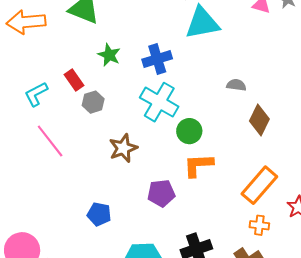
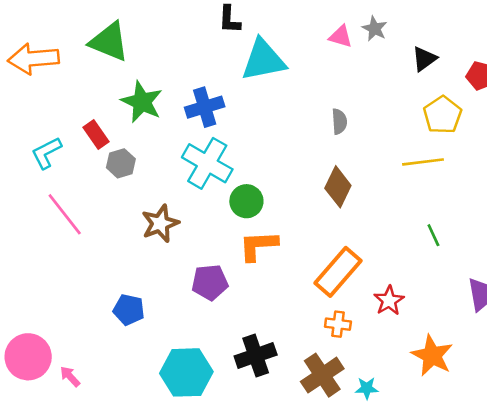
green star: (109, 55) -> (142, 102), size x1.4
gray semicircle: (236, 85) -> (339, 121), moved, turned 78

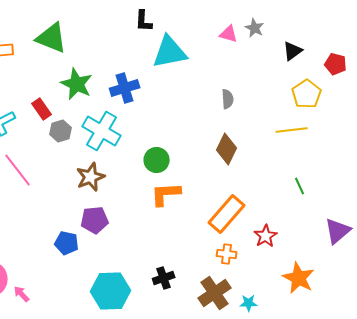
cyan cross: (207, 163) -> (102, 131), moved
purple pentagon: (210, 282) -> (95, 220), moved
black cross: (256, 355) -> (164, 278), size x0.7

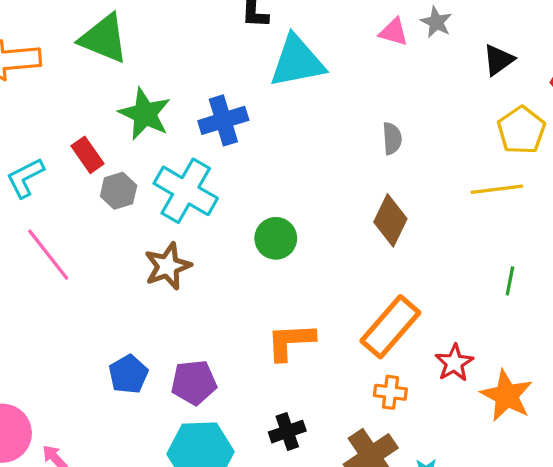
green line: (300, 186) -> (510, 281), turned 36
orange L-shape: (166, 194) -> (291, 341), moved
purple pentagon: (95, 220) -> (194, 382), moved
blue pentagon: (67, 243) -> (128, 374), turned 30
orange star: (299, 278) -> (507, 396), moved

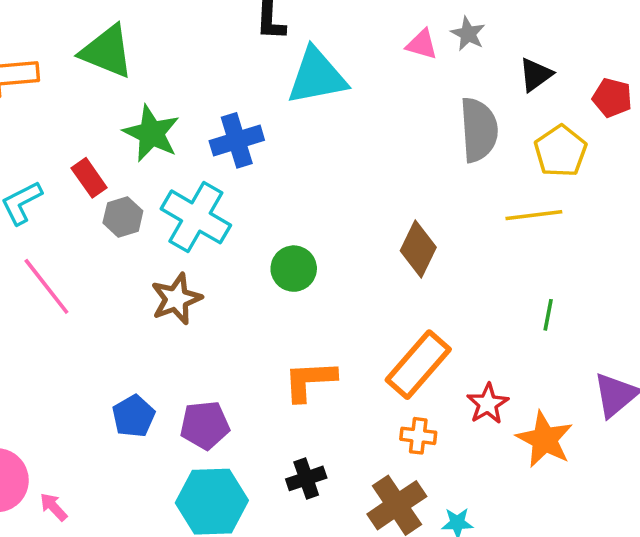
gray semicircle: (392, 138) -> (479, 130), moved, size x1.8

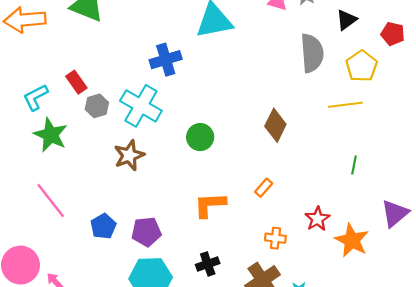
green star: (151, 133) -> (51, 135), moved
pink line: (46, 286) -> (51, 201), moved
orange rectangle: (418, 365) -> (264, 188), moved, size x0.5

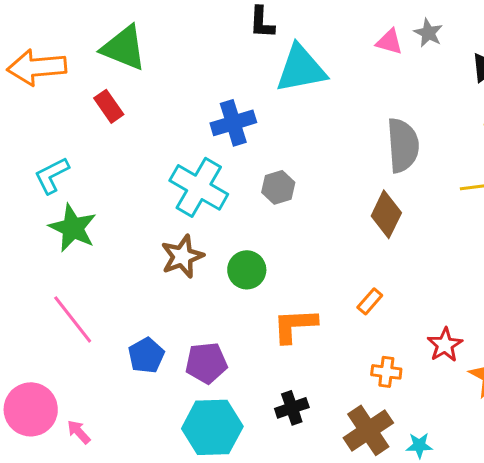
gray semicircle: (312, 53) -> (403, 145), moved
red rectangle: (76, 82) -> (109, 106), moved
gray hexagon: (97, 106) -> (278, 187), moved
green circle: (200, 137) -> (247, 270), moved

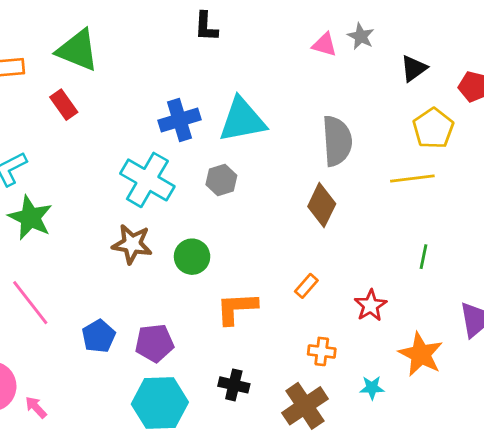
cyan triangle: (301, 69) -> (242, 120), moved
brown star: (182, 256) -> (132, 244), turned 30
red star: (445, 345) -> (371, 305), moved
black cross: (292, 408) -> (234, 385), turned 32
cyan star: (419, 445) -> (372, 388), moved

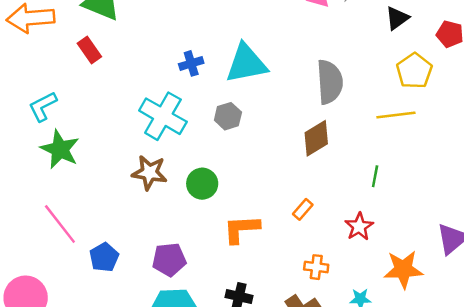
blue cross: (179, 120) -> (191, 63), size x0.7
brown diamond: (322, 205) -> (316, 138), turned 33
green line: (423, 257) -> (375, 176), moved
blue pentagon: (99, 336) -> (104, 257), moved
orange star: (421, 354) -> (403, 269), turned -30

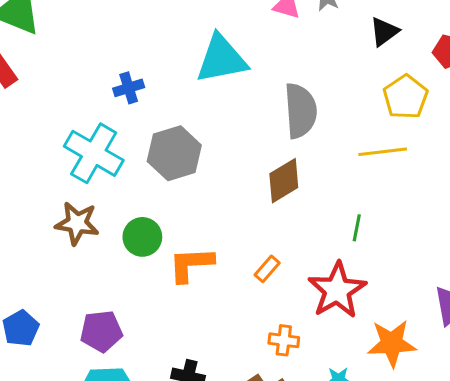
cyan triangle: (246, 63) -> (221, 59), moved
gray hexagon: (228, 116) -> (174, 153), size x1.6
red star: (359, 227) -> (337, 290), size x1.6
orange L-shape: (241, 229) -> (191, 264), moved

